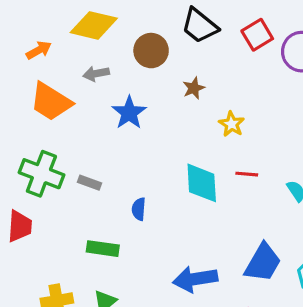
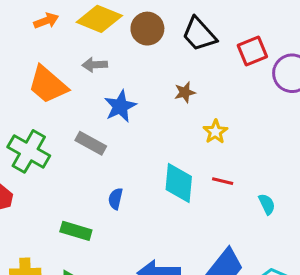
orange arrow: (39, 50) -> (46, 21), moved
brown circle: (151, 51) -> (147, 29), moved
gray rectangle: (89, 183) -> (91, 143), moved, size x1.4

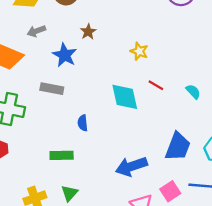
brown star: (185, 92) -> (88, 32), moved
red line: (223, 181) -> (156, 85), turned 35

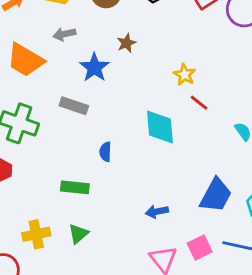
red line: (156, 85) -> (199, 103), moved
blue arrow: (131, 166) -> (157, 212), size x0.6

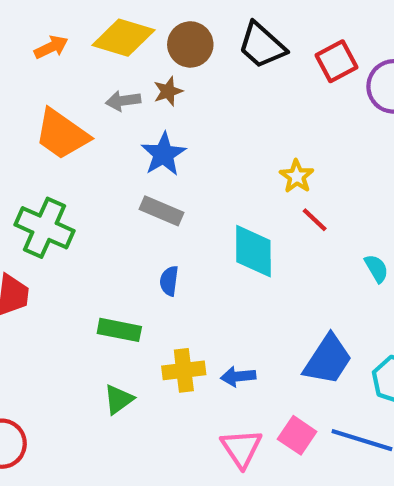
brown star: (126, 43) -> (168, 91), moved
gray rectangle: (74, 106) -> (162, 211), moved
yellow cross: (36, 234) -> (184, 370), moved
pink square: (200, 248) -> (297, 435), turned -35

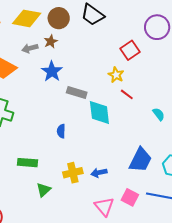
red square: (336, 61) -> (130, 50), moved
gray rectangle: (162, 211) -> (77, 92), moved
green rectangle: (119, 330) -> (27, 163), moved

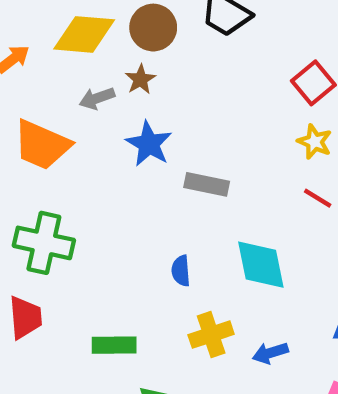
yellow star: (116, 75) -> (315, 142), moved
red line: (127, 94) -> (318, 198), moved
cyan diamond: (99, 113) -> (261, 265), moved
yellow cross: (73, 173) -> (211, 335), moved

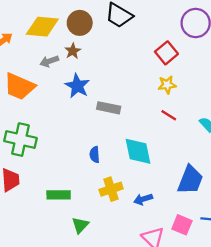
yellow star: (315, 142) -> (167, 85), turned -30

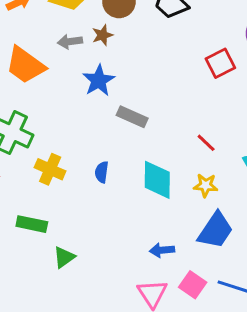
yellow star: (167, 85) -> (206, 185), moved
yellow cross: (111, 189) -> (50, 169), moved, turned 30
green rectangle: (59, 195) -> (32, 224), moved
blue arrow: (143, 199) -> (162, 250), moved

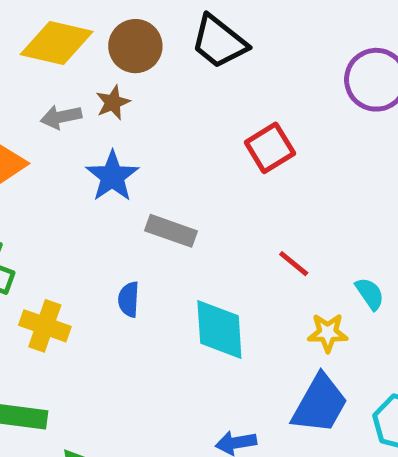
red square: (220, 63) -> (270, 148), moved
blue semicircle: (102, 172) -> (129, 299), moved
yellow star: (206, 185) -> (328, 333), moved

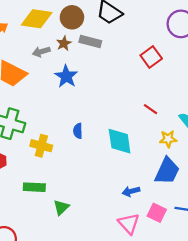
red square: (270, 148) -> (151, 57), moved
gray rectangle: (171, 231) -> (90, 41), moved

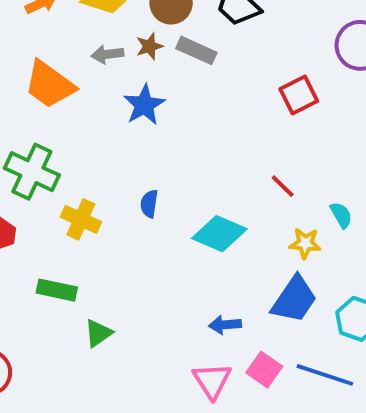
cyan diamond: (120, 141) -> (219, 234), turned -68

